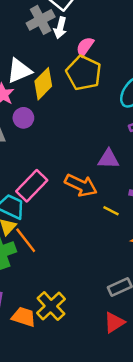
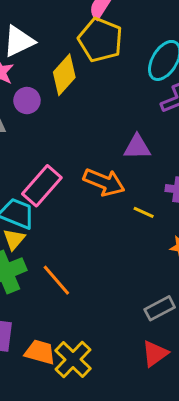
yellow diamond: (43, 84) -> (64, 75), moved
orange line: (26, 240) -> (56, 280), moved
yellow cross: (51, 306) -> (73, 359), moved

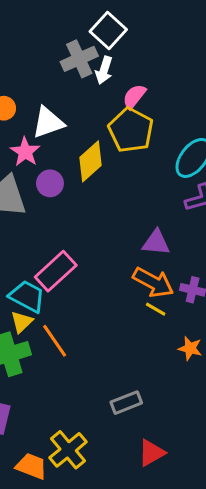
orange arrow: (104, 182) -> (153, 282), moved
orange line: (56, 280) -> (55, 341), moved
gray rectangle: (160, 308) -> (126, 403), moved
orange trapezoid: (40, 352) -> (32, 466), moved

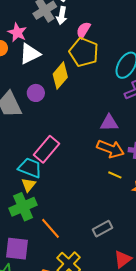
pink star: (25, 152) -> (17, 33), moved
yellow line: (156, 309) -> (115, 175), moved
orange line: (55, 341) -> (51, 228), moved

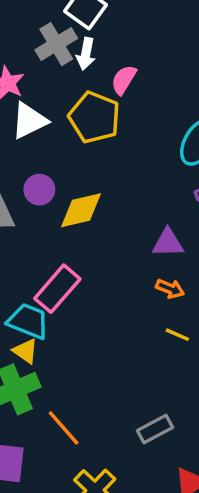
yellow pentagon: (84, 52) -> (94, 117), moved
yellow diamond: (60, 76) -> (81, 210), moved, turned 36
orange arrow: (110, 149) -> (170, 289), size x0.6
yellow triangle: (29, 185) -> (25, 351), turned -35

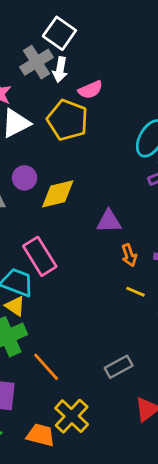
pink semicircle: (124, 80) -> (90, 90), turned -145
purple triangle: (168, 243) -> (109, 221), moved
pink rectangle: (57, 289) -> (40, 256), turned -72
orange arrow: (170, 289) -> (129, 255), turned 50

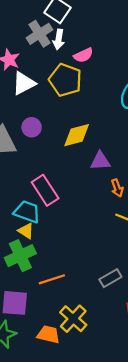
yellow diamond: (58, 194) -> (77, 135), moved
orange line: (46, 367) -> (52, 279), turned -65

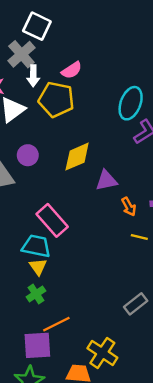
white arrow: (59, 39) -> (33, 76), moved
yellow triangle: (26, 231) -> (38, 267), turned 30
green cross: (20, 256) -> (36, 294), size x0.6
orange line: (52, 279) -> (56, 324), moved

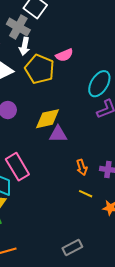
gray cross: (21, 54) -> (18, 27), turned -30
pink semicircle: (72, 70) -> (64, 55), moved
purple triangle: (106, 180) -> (58, 134), moved

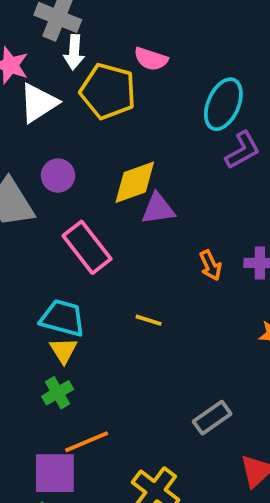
pink semicircle: (64, 55) -> (151, 59), turned 48
pink rectangle: (17, 167) -> (87, 247), moved
yellow line: (86, 194) -> (149, 320), moved

